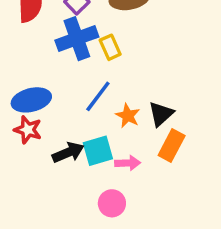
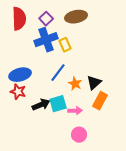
pink circle: (112, 203) -> (79, 135), moved

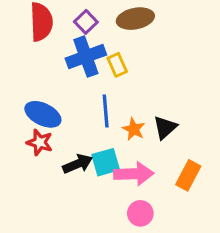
blue line: (58, 73) -> (106, 111), turned -42
blue ellipse: (20, 75) -> (43, 114), turned 40
orange rectangle: (100, 101) -> (188, 175), moved
pink arrow: (75, 111) -> (134, 174), size x1.6

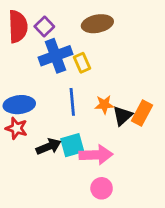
purple square: (86, 22) -> (44, 26), moved
blue ellipse: (43, 114) -> (19, 105), turned -32
orange star: (134, 129) -> (104, 105), moved, turned -30
orange rectangle: (188, 175) -> (142, 113), moved

